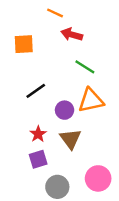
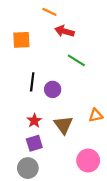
black line: (36, 91) -> (32, 82), turned -48
orange triangle: (91, 100) -> (96, 115), moved, size x0.6
purple circle: (65, 110) -> (53, 89), moved
gray circle: (57, 187) -> (28, 168), moved

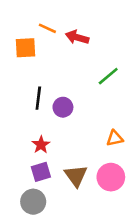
orange line: (49, 12) -> (47, 28), moved
green line: (76, 60) -> (108, 76), moved, turned -72
brown triangle: (63, 125) -> (76, 176), moved
pink circle: (88, 161) -> (111, 177), moved

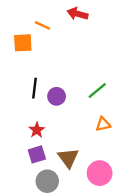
red arrow: (77, 37) -> (77, 14), moved
green line: (108, 76) -> (97, 91), moved
pink circle: (111, 177) -> (100, 173), moved
gray circle: (33, 202) -> (47, 181), moved

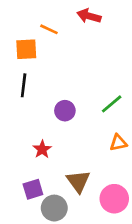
black line: (34, 88) -> (24, 85), moved
purple square: (37, 154) -> (33, 189), moved

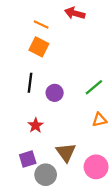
orange square: (26, 49) -> (39, 47), moved, turned 30
black line: (24, 85) -> (30, 83), moved

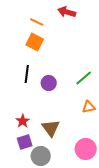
red star: (36, 125) -> (23, 121), moved
brown triangle: (66, 152) -> (51, 128), moved

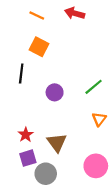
orange line: (37, 22) -> (37, 16), moved
black line: (27, 74) -> (21, 73), moved
orange triangle: (89, 107) -> (99, 119), turned -40

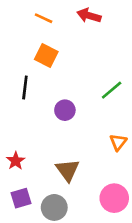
green line: (94, 87) -> (112, 90), moved
red star: (26, 135) -> (16, 161), moved
purple square: (28, 158) -> (21, 198), moved

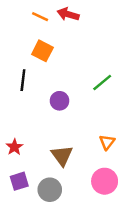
red arrow: (89, 16) -> (68, 14), moved
orange triangle: (118, 142) -> (107, 142), moved

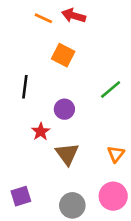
orange square: (42, 51) -> (63, 55), moved
red star: (14, 147) -> (41, 132), moved
brown triangle: (62, 156) -> (67, 154), moved
gray circle: (50, 190) -> (72, 205), moved

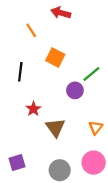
orange line: (43, 18) -> (31, 30), moved, turned 32
orange square: (63, 55) -> (55, 58), moved
purple circle: (64, 109) -> (75, 90), moved

